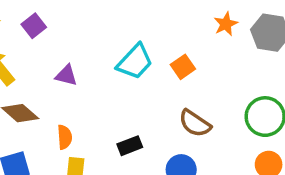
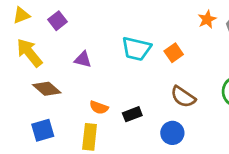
cyan trapezoid: (135, 62) -> (136, 49), turned 60
orange semicircle: (65, 137) -> (99, 108), moved, turned 114

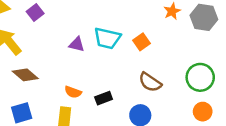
purple triangle: (83, 59) -> (77, 44), moved

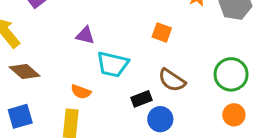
cyan trapezoid: (107, 38) -> (113, 64), moved
orange square: (141, 42) -> (162, 33), turned -35
black rectangle: (104, 98) -> (142, 99), moved

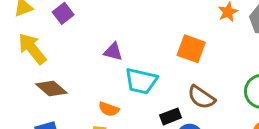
orange square: (162, 33) -> (191, 49), size x1.4

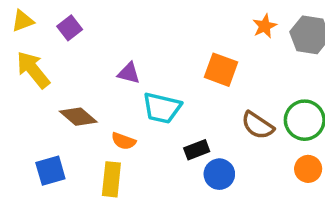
brown diamond: (51, 88) -> (78, 117), moved
brown semicircle: (201, 97) -> (258, 125), moved

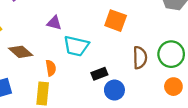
brown semicircle: (258, 125) -> (140, 58), turned -125
orange semicircle: (124, 141) -> (51, 68), turned -119

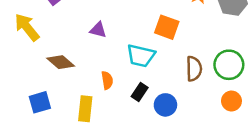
cyan trapezoid: (76, 46) -> (141, 56), moved
orange semicircle: (51, 68) -> (107, 80), moved
black rectangle: (99, 74) -> (140, 92), moved, turned -35

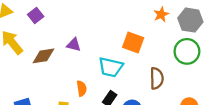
brown diamond: (61, 62) -> (43, 56), moved, turned -50
green circle: (229, 65) -> (187, 51), moved

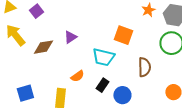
purple triangle: (74, 45) -> (70, 37), turned -48
orange semicircle: (82, 88) -> (77, 76), turned 64

